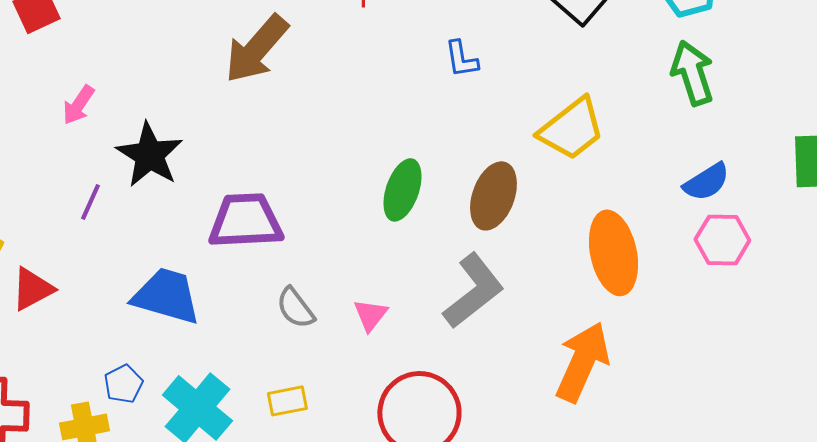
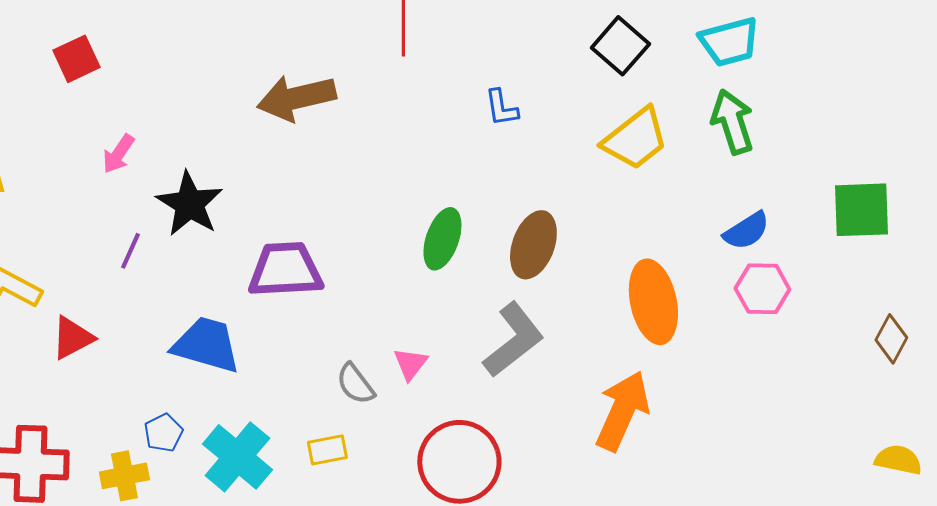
brown arrow: (256, 49) -> (296, 98), turned 36
yellow trapezoid: (571, 129) -> (635, 139), moved
gray semicircle: (295, 308) -> (355, 384), moved

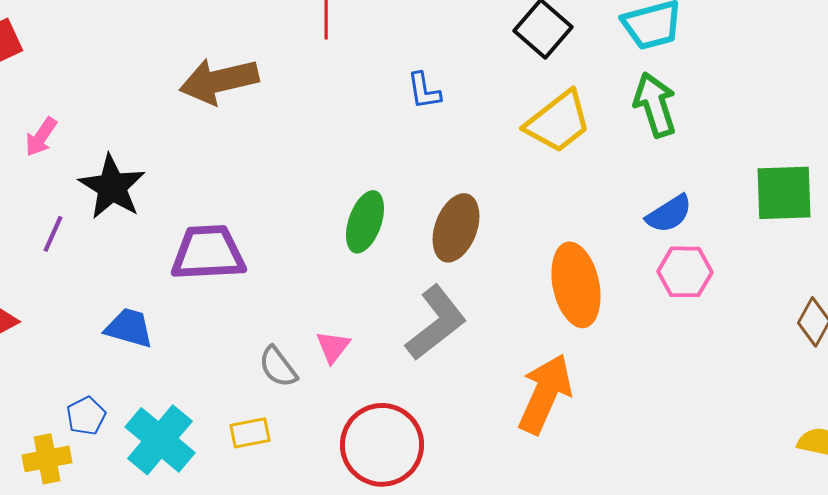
blue trapezoid: (206, 345) -> (129, 328), size x0.7

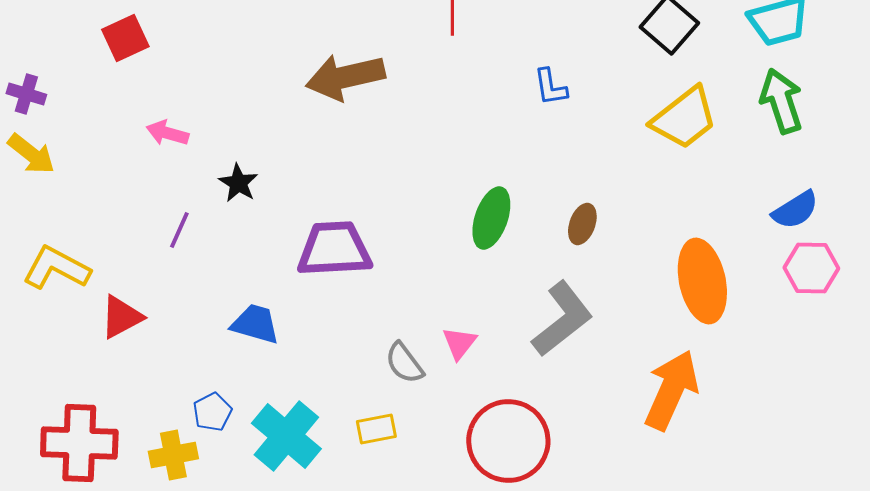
pink arrow: (41, 137) -> (167, 133), turned 72
black star: (112, 187) -> (238, 183), size x0.6
brown ellipse: (456, 228) -> (582, 224), size x0.6

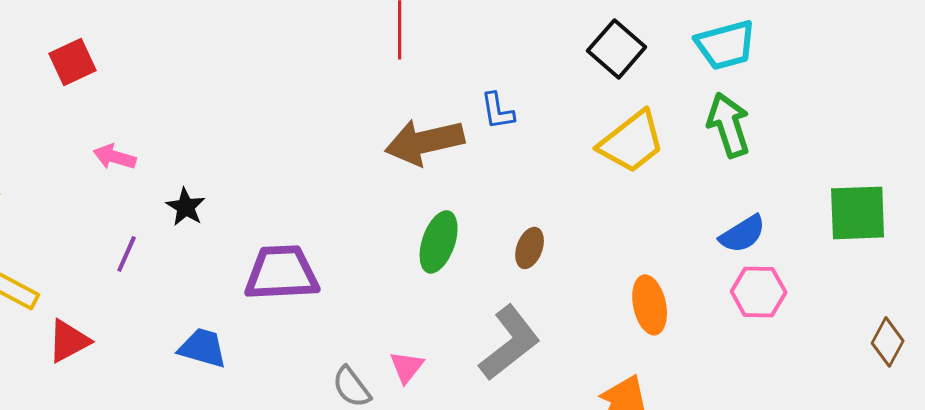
brown arrow: (345, 77) -> (425, 142), moved
orange ellipse: (702, 281) -> (650, 305), size x0.7

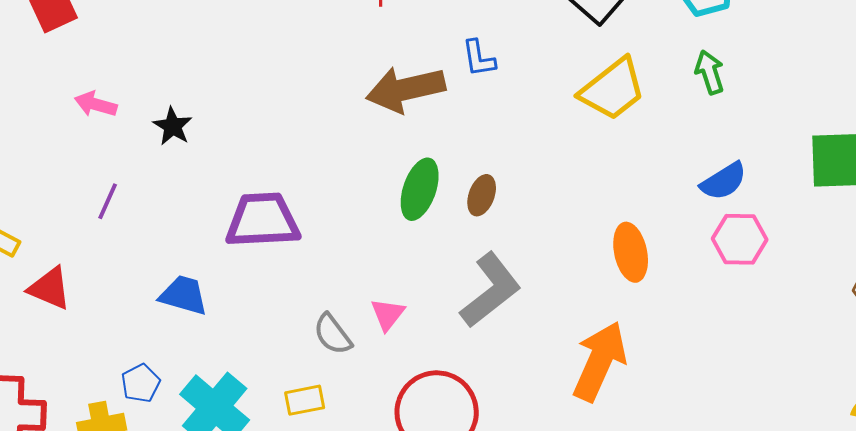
green arrow: (729, 125) -> (710, 72), size x0.7
black star: (186, 207) -> (173, 126), moved
brown ellipse: (530, 248) -> (482, 195), moved
red triangle: (69, 341) -> (50, 288), turned 51

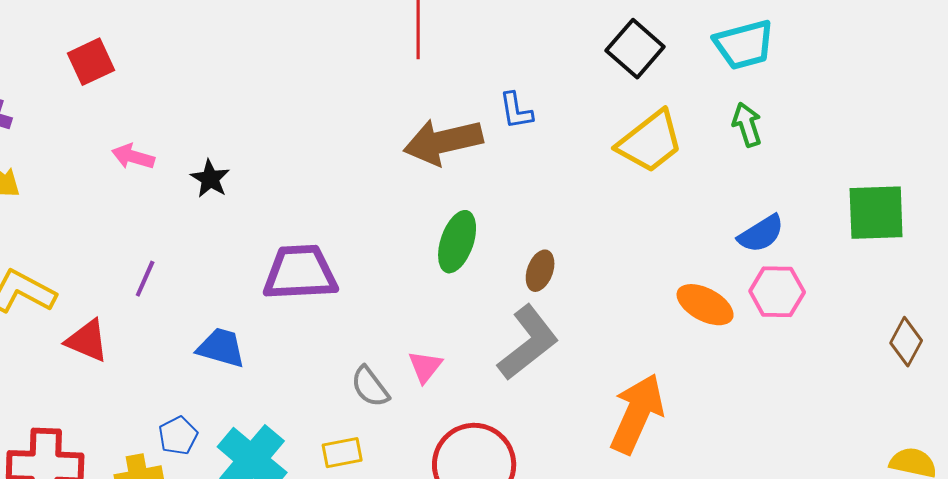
brown ellipse: (482, 195) -> (540, 271), moved
purple line: (108, 201) -> (145, 279), moved
orange ellipse: (631, 252) -> (705, 305), moved, turned -50

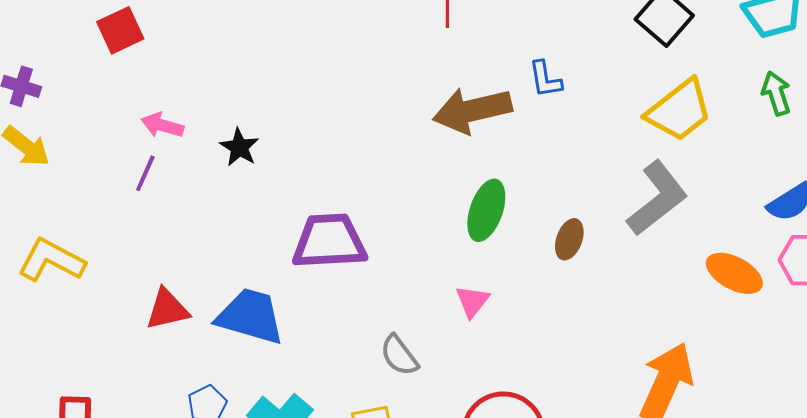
purple line: (145, 279) -> (145, 173), moved
red triangle: (87, 341) -> (167, 309), moved, turned -36
gray L-shape: (528, 343) -> (657, 198), moved
blue trapezoid: (221, 348) -> (250, 316), size x1.4
pink triangle: (425, 367) -> (472, 301), moved

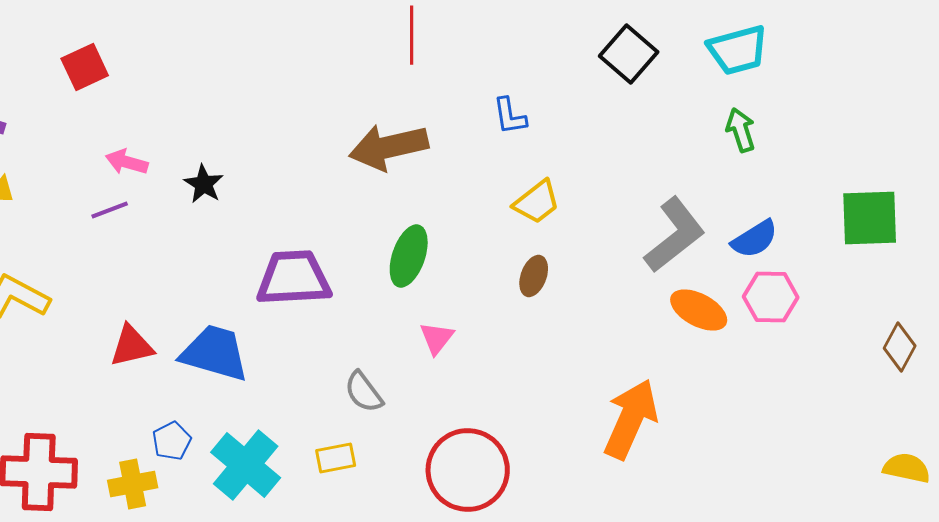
brown arrow: (472, 110) -> (389, 147), moved
yellow trapezoid: (679, 110) -> (537, 202), moved, size x0.7
purple line: (145, 173) -> (110, 210), turned 45
gray L-shape: (657, 198) -> (675, 235), moved
green ellipse: (486, 210) -> (409, 256), moved

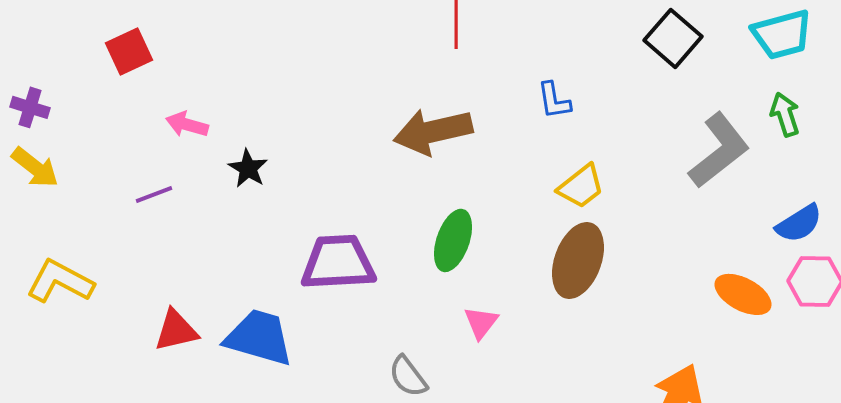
pink arrow: (127, 162) -> (187, 124), moved
gray L-shape: (675, 235) -> (719, 150), moved
brown ellipse: (534, 276) -> (578, 260), size x1.8

